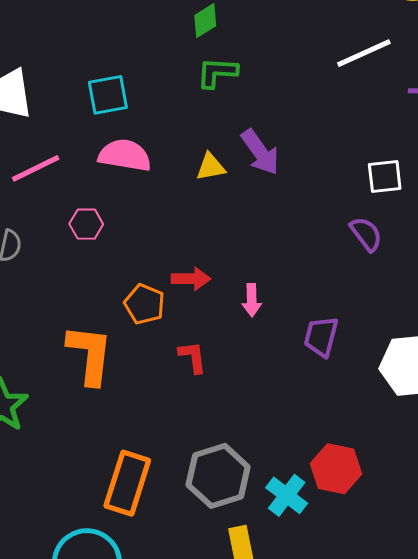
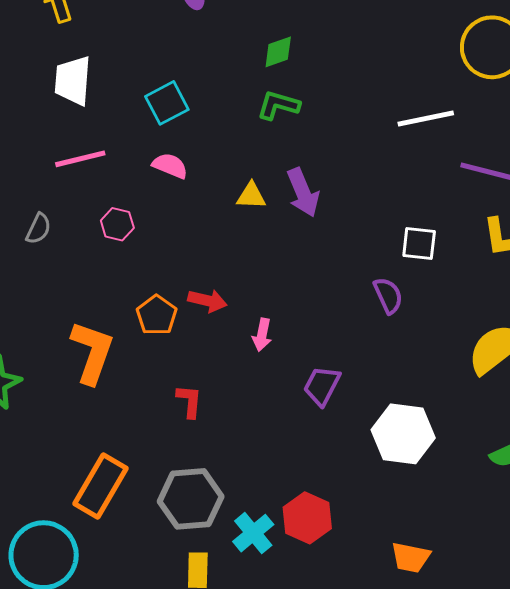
cyan square: (108, 95) -> (167, 103), turned -30
pink semicircle: (125, 155) -> (170, 166), size x0.7
red L-shape: (193, 357) -> (189, 401), moved

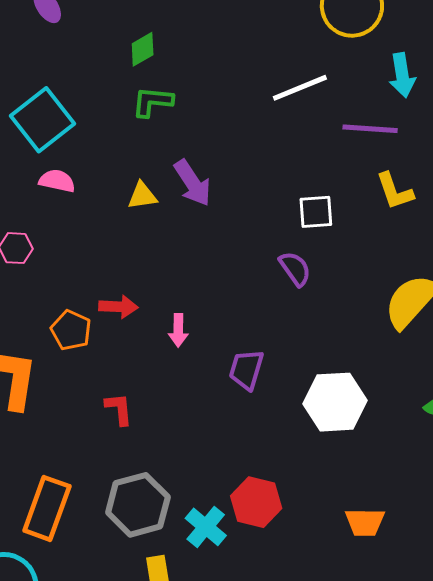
cyan square: (167, 103) -> (42, 120), size x1.4

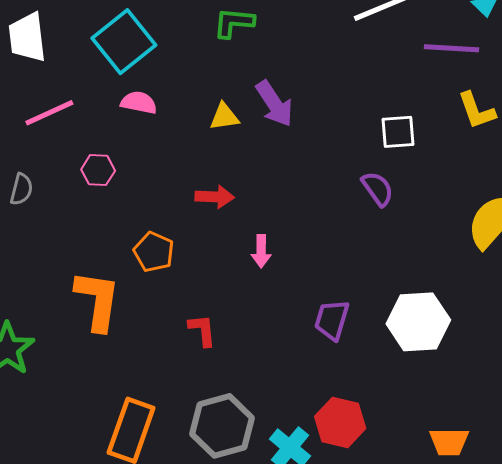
red arrow: (118, 307) -> (215, 197), moved
purple trapezoid: (246, 369) -> (332, 320), moved

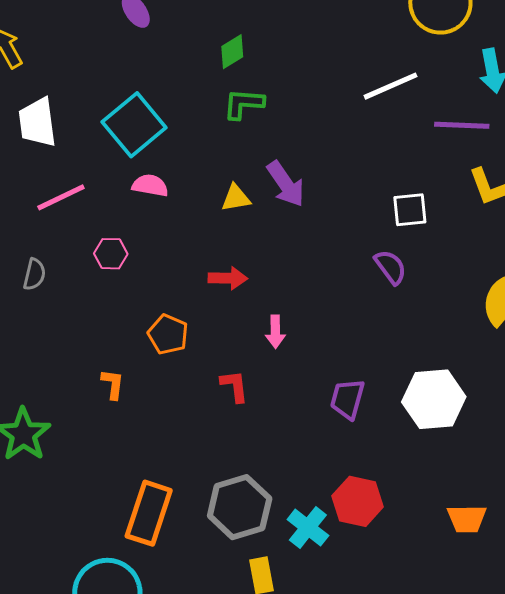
orange L-shape: (98, 301) -> (113, 384), size x0.5
red L-shape: (202, 330) -> (235, 386), moved

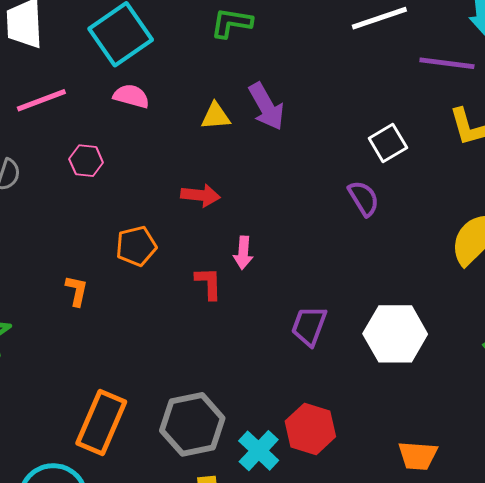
white square: (410, 210) -> (388, 143), turned -30
orange pentagon: (168, 334) -> (136, 246), turned 30
red L-shape: (235, 386) -> (209, 283), moved

